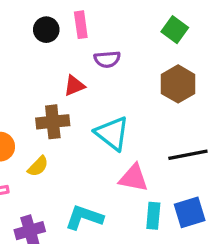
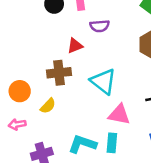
cyan rectangle: (153, 216) -> (112, 143), moved

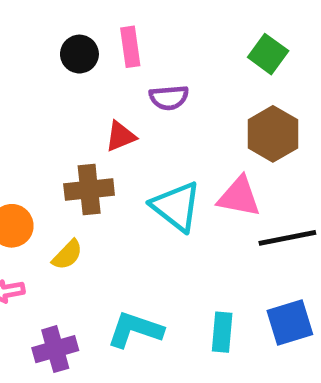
pink triangle: (119, 115) -> (239, 197), moved
cyan rectangle: (112, 143) -> (222, 332), moved

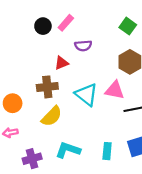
pink rectangle: (130, 47) -> (66, 23), turned 49
yellow semicircle: (67, 255) -> (52, 116), moved, size x1.5

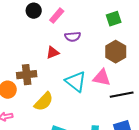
black circle: (43, 26) -> (34, 11), moved
green square: (128, 26) -> (114, 19), turned 35
brown cross: (47, 87) -> (27, 75), moved

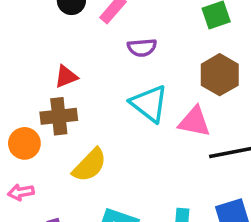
red triangle: (53, 53) -> (66, 76), moved
cyan triangle: (76, 82) -> (149, 104), moved

